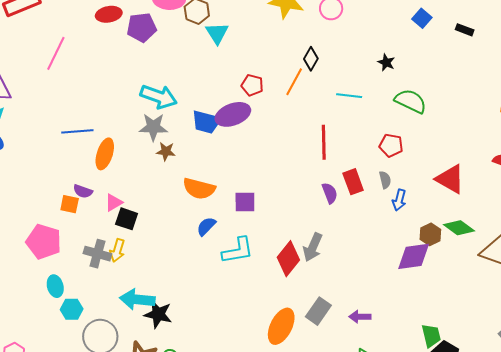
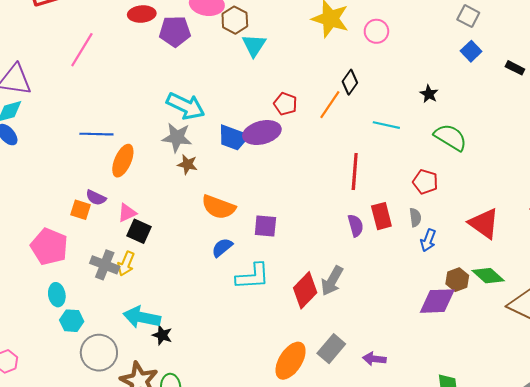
black star: (158, 314) -> (162, 335), size x0.7

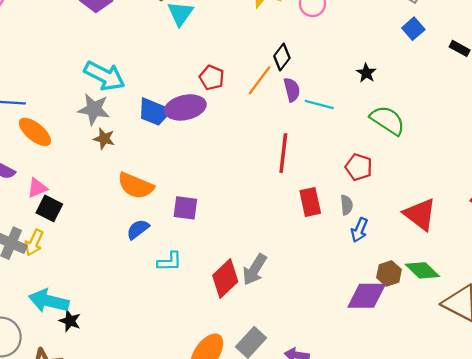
orange ellipse: (123, 161) -> (35, 132), turned -76
purple semicircle: (356, 226) -> (292, 90), moved
cyan L-shape: (253, 276) -> (170, 262), size x0.7

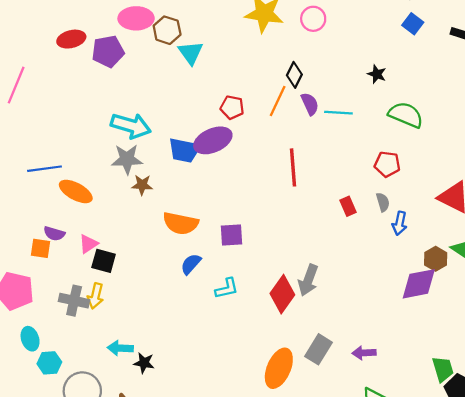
red line: (283, 153) -> (293, 167), moved
red rectangle: (310, 202) -> (348, 206), size x0.7
cyan arrow: (49, 301) -> (120, 348), size x0.7

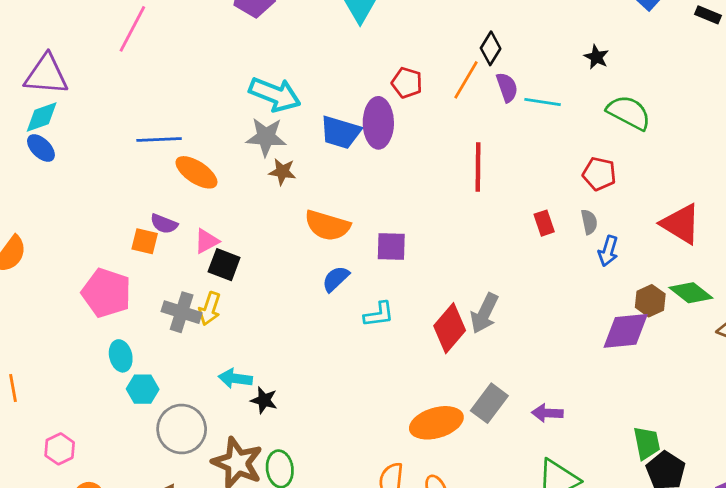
purple ellipse: (213, 140) -> (378, 123), turned -72
orange ellipse: (279, 368) -> (436, 423), turned 45

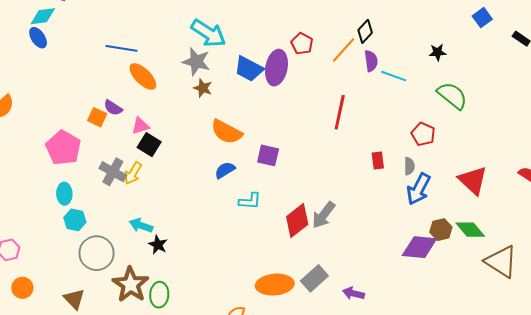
black star: (596, 57) -> (438, 52), turned 30
blue arrow: (608, 251) -> (419, 189), size x1.5

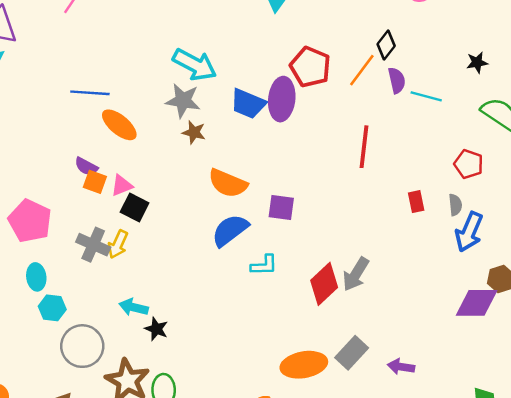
red pentagon: (302, 44) -> (310, 67), size x1.5
orange square: (97, 117) -> (95, 182), moved
blue semicircle: (225, 170) -> (230, 230), size x1.5

